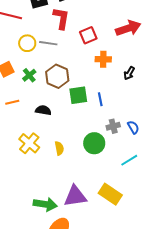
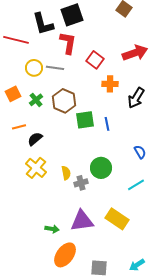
red square: (88, 35) -> (95, 60), turned -30
black arrow: (129, 73) -> (136, 98), size x1.5
black semicircle: (43, 110) -> (35, 139), moved, turned -49
gray cross: (113, 126) -> (81, 183), moved
green arrow: (45, 204) -> (52, 229), size x0.6

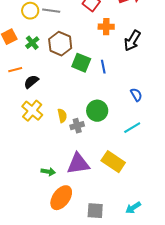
green square: (85, 120) -> (81, 63), turned 30

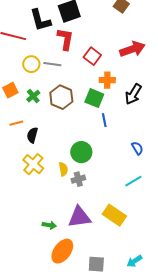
green square: (81, 63) -> (94, 98), moved
black semicircle: (31, 82) -> (32, 135), turned -35
green circle: (97, 111) -> (81, 152), moved

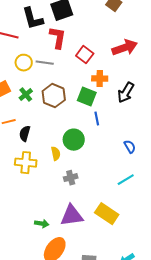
green circle: (81, 152) -> (74, 140), moved
yellow cross: (33, 164) -> (26, 163), turned -35
yellow semicircle: (63, 169) -> (56, 154), moved

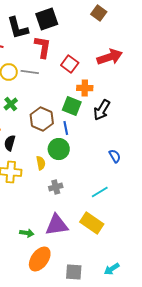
black arrow: (126, 93) -> (102, 110), moved
brown hexagon: (54, 96) -> (42, 119), moved
blue line: (97, 119) -> (66, 128), moved
cyan line: (126, 180) -> (100, 192), moved

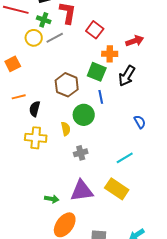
red arrow: (110, 57) -> (135, 41), moved, size x0.7
gray line: (30, 72) -> (55, 38), turned -36
green cross: (11, 104) -> (44, 20), moved, turned -32
blue line: (66, 128) -> (101, 97), moved

